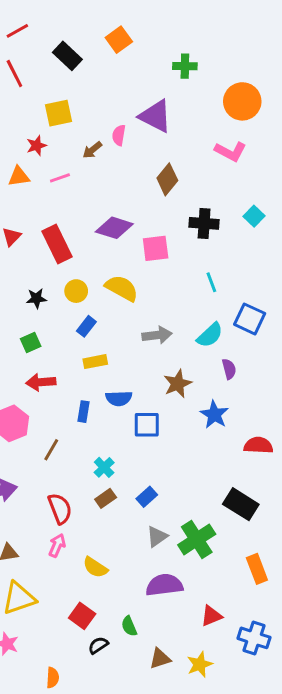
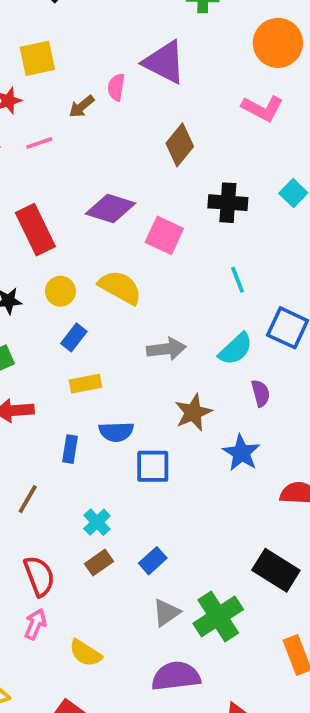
pink square: (156, 248) -> (164, 235), turned 32

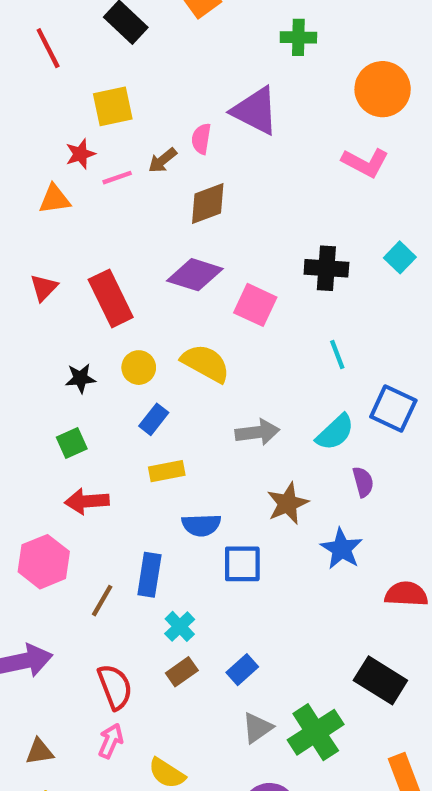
pink line: (39, 143) -> (117, 178), moved
brown diamond: (180, 145) -> (208, 204), moved, turned 30
blue rectangle: (70, 449) -> (149, 575), moved, size x1.4

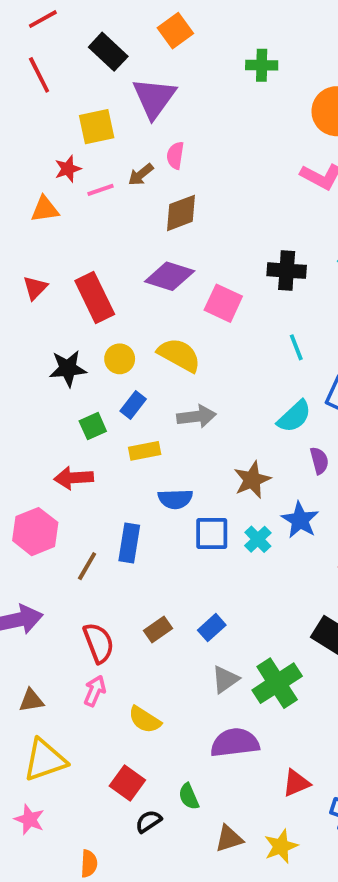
purple triangle: (255, 111) -> (154, 98), moved, turned 39
black star: (80, 378) -> (68, 368), size x1.4
gray arrow: (257, 432) -> (196, 416), moved
green square: (72, 443) -> (93, 426), moved
cyan cross: (180, 626) -> (258, 539), moved

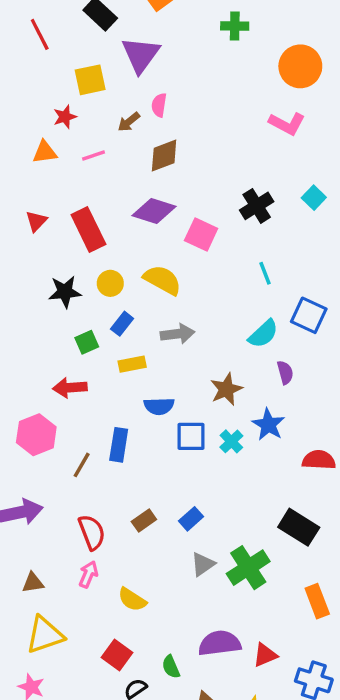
pink line: (100, 190) -> (93, 156), moved
black cross: (287, 271) -> (257, 206), turned -36
purple semicircle: (235, 743) -> (220, 643), moved

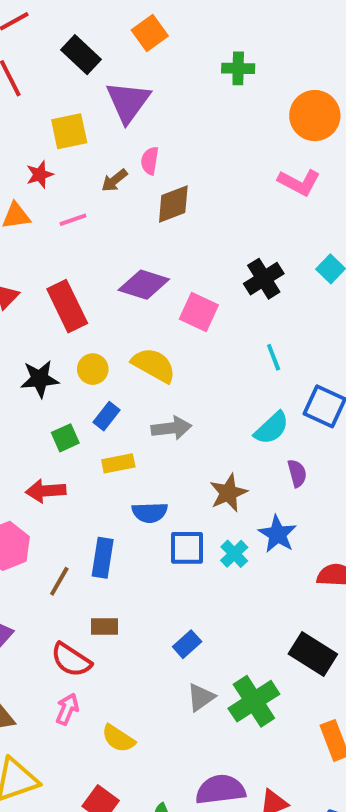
brown diamond: (164, 156) -> (173, 204), moved
brown rectangle: (144, 520) -> (105, 626), moved, turned 35
red semicircle: (92, 532) -> (71, 660), turned 144

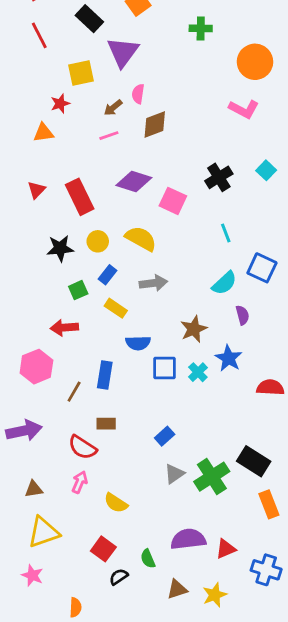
pink line: (73, 220) -> (109, 136), moved
yellow rectangle: (118, 463) -> (116, 308), turned 45
black rectangle: (313, 654) -> (254, 461), moved

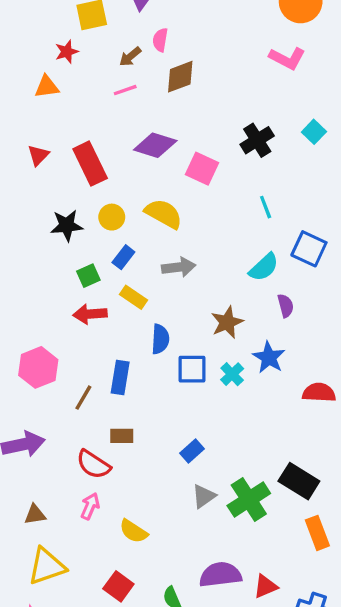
red arrow: (64, 328) -> (90, 314), moved
blue semicircle: (138, 343) -> (160, 339), turned -85

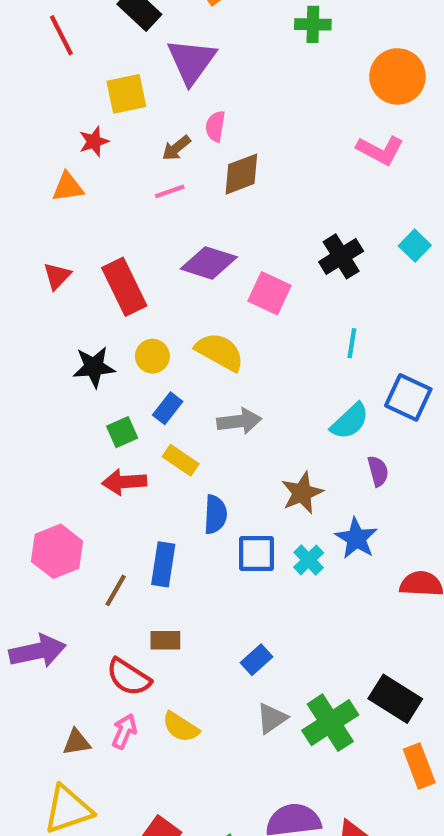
cyan line: (266, 207) -> (352, 343), turned 30
brown triangle: (35, 515) -> (77, 742), moved
yellow semicircle: (134, 531) -> (181, 727), moved

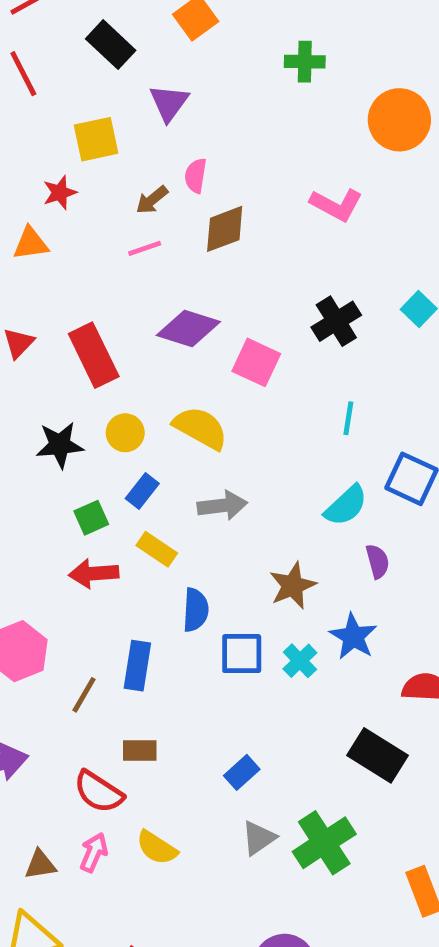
purple triangle: (191, 61) -> (169, 103), size x0.7
pink L-shape: (380, 150) -> (336, 205), moved
black rectangle: (395, 699) -> (378, 755), moved

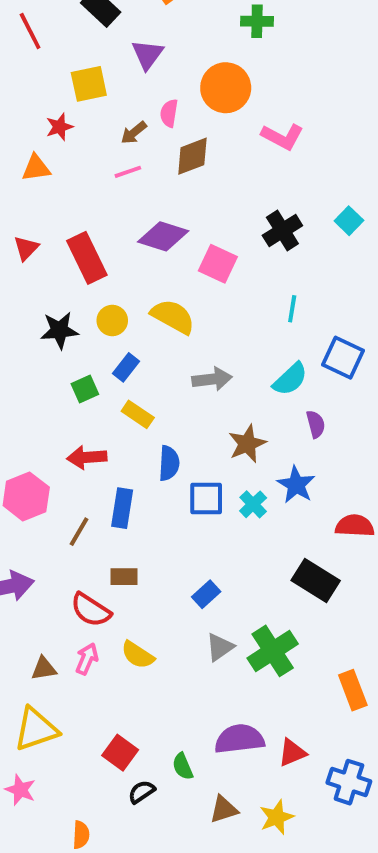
orange circle: (399, 120) -> (226, 88), moved
gray arrow: (222, 506) -> (212, 379), moved
red arrow: (94, 573) -> (87, 457), moved

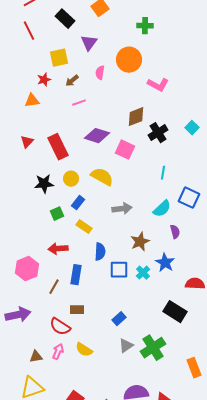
brown arrow: (134, 133) -> (72, 81), moved
brown diamond: (192, 156) -> (136, 117), moved

